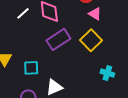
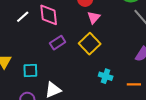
pink triangle: (95, 14) -> (94, 18), turned 40
purple rectangle: (58, 39) -> (58, 43), size x0.7

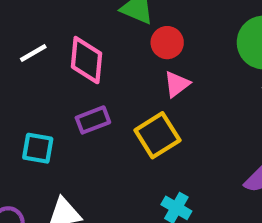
cyan square: (30, 71) -> (38, 148), moved

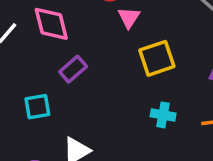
yellow square: (157, 135) -> (157, 58), moved, turned 33

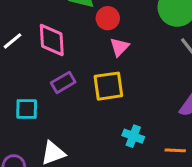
yellow square: (157, 58) -> (108, 86), moved

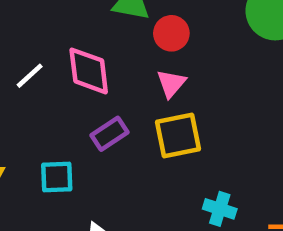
pink triangle: (119, 47) -> (171, 83), moved

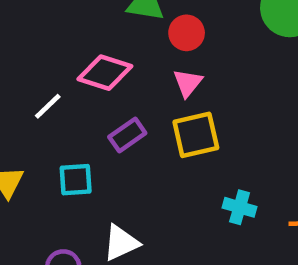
pink diamond: (89, 71) -> (105, 73), turned -64
white line: (30, 76) -> (48, 106), moved

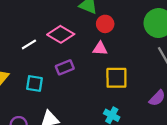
pink triangle: (188, 83) -> (100, 49), turned 42
yellow square: (196, 135) -> (116, 78), moved

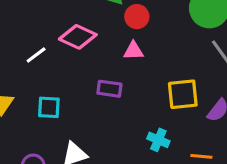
purple rectangle: (65, 67) -> (109, 89), moved, turned 36
yellow square: (116, 78) -> (183, 94), moved

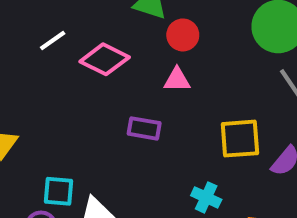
white line: (36, 55) -> (53, 41), moved
cyan square: (49, 107) -> (59, 191), moved

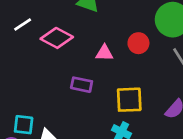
red circle: (183, 35) -> (138, 43), moved
yellow square: (240, 139) -> (129, 100), moved

